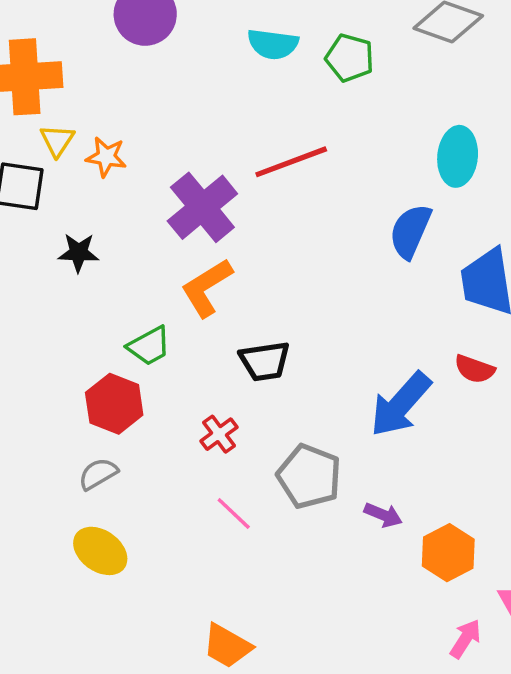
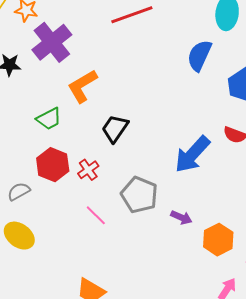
purple cross: (202, 207) -> (52, 42), moved
black trapezoid: (265, 361) -> (115, 129), turned 132
red hexagon: (114, 404) -> (53, 165), moved

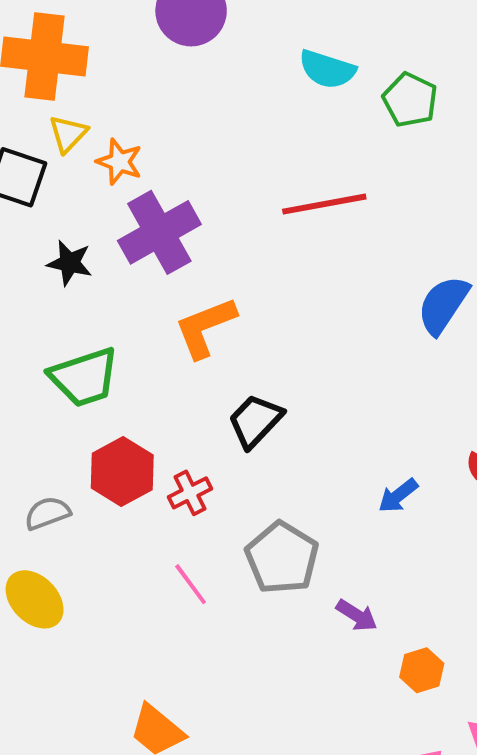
green trapezoid: (49, 119) -> (84, 377), moved, size x1.4
blue arrow: (192, 154) -> (398, 496), size x0.5
orange hexagon: (218, 240) -> (422, 670), size x0.7

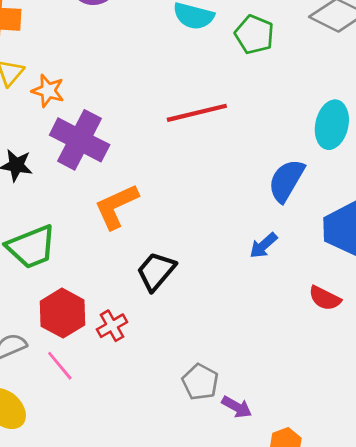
purple cross: (159, 232) -> (80, 140), turned -30
blue arrow: (398, 496) -> (263, 245), moved
gray pentagon: (282, 558) -> (200, 382), moved, size x0.7
pink line: (191, 584) -> (60, 366), moved

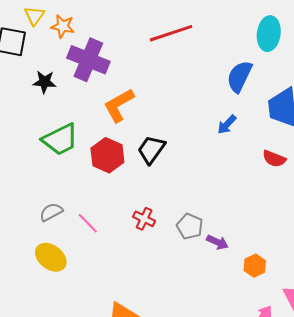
red hexagon: (62, 313) -> (107, 155), moved
red cross: (112, 326) -> (144, 219), moved, turned -30

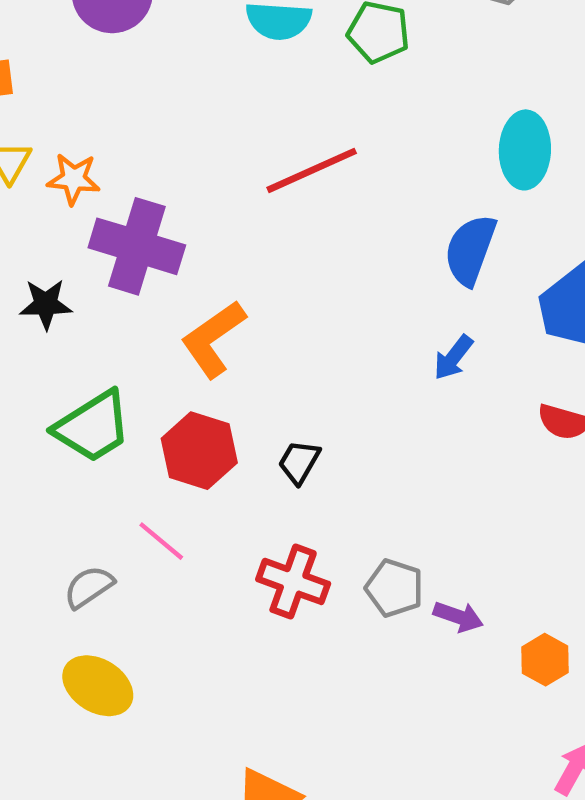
black trapezoid: (151, 150) -> (299, 462), moved, size x0.7
red cross: (144, 219) -> (293, 581), size x1.4
pink line: (88, 223) -> (161, 541), moved

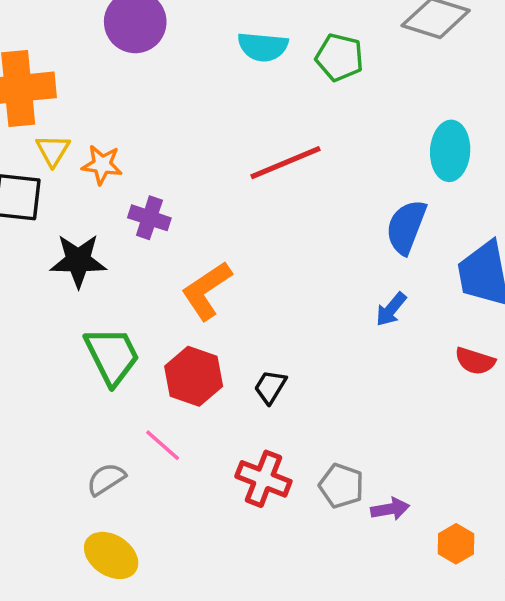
purple cross: (137, 246) -> (149, 218), size x0.6
black star: (46, 304) -> (78, 261), size x1.4
green trapezoid: (93, 427) -> (112, 356), turned -86
purple arrow: (458, 617) -> (390, 509), turned -30

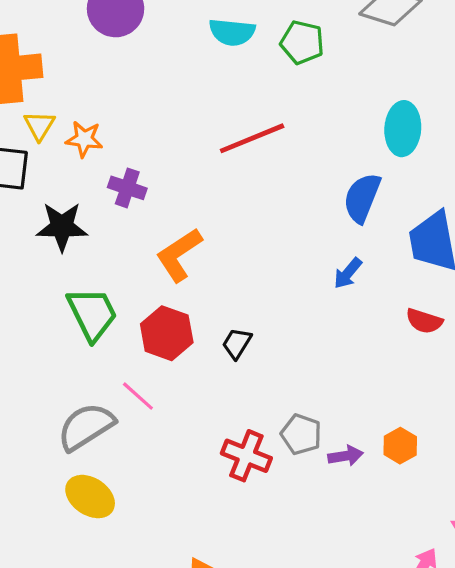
gray semicircle: (106, 479) -> (86, 427), size x1.6
red cross: (263, 479) -> (246, 456), moved
orange hexagon: (456, 544) -> (400, 446), moved

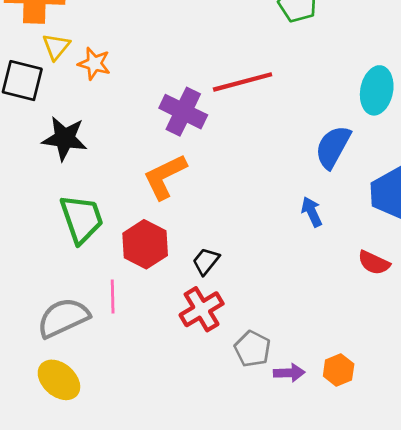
purple cross: (127, 188) -> (183, 112), moved, size x1.4
blue arrow: (348, 273) -> (312, 212), turned 108
pink line: (138, 396) -> (113, 297), turned 40
red cross: (246, 456) -> (202, 309), moved, turned 30

